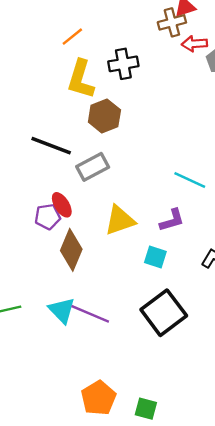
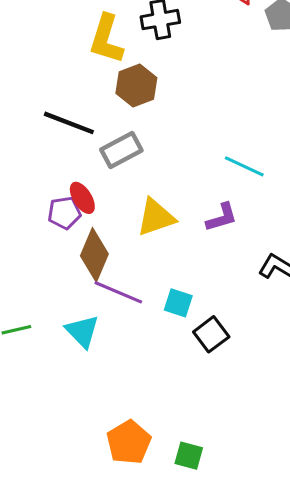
cyan square: (155, 257) -> (178, 303), moved
black square: (164, 313) -> (211, 334), size x0.6
purple line: (90, 314) -> (118, 292), moved

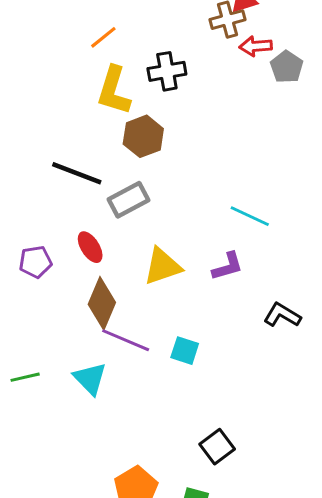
purple pentagon: (64, 213) -> (35, 262), moved
black square: (211, 334) -> (217, 447), moved

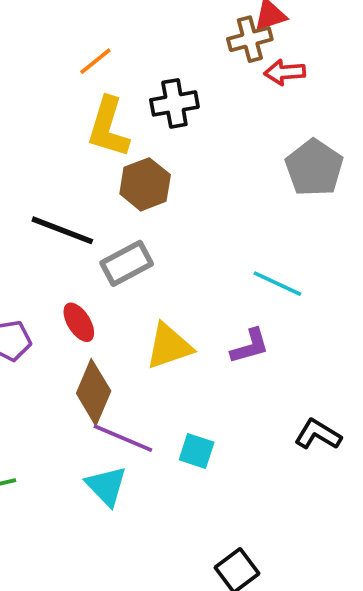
gray pentagon: (287, 67) -> (314, 168), moved, size x1.4
black L-shape: (282, 315) -> (318, 434), moved
cyan triangle: (90, 379) -> (106, 486), moved

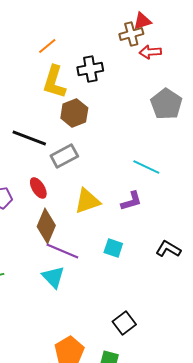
cyan square: (197, 451) -> (113, 248), moved

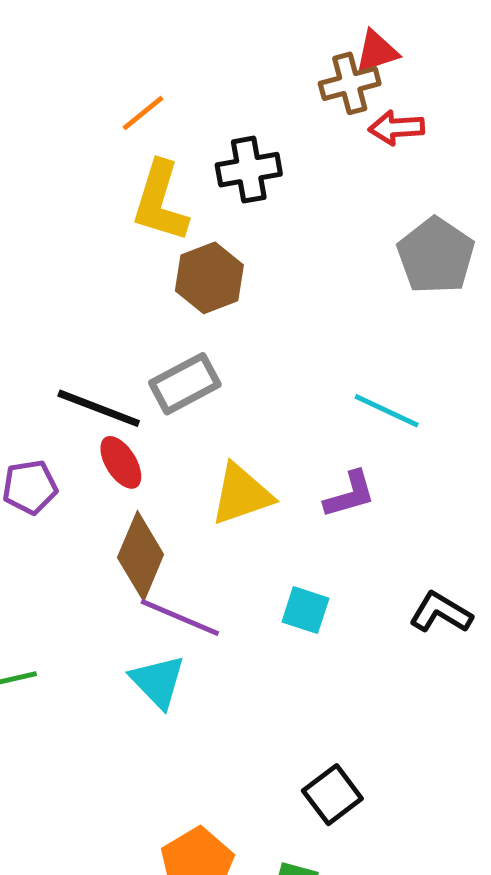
black line: (29, 138) -> (99, 408), moved

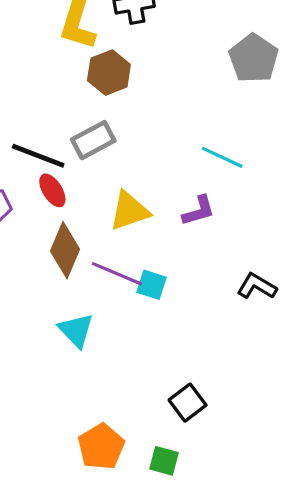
cyan square: (305, 610) -> (151, 285), moved
purple line: (180, 617) -> (117, 274), moved

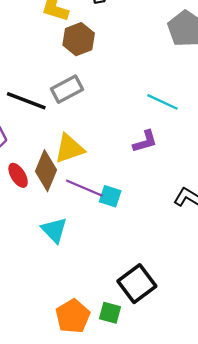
red ellipse: (52, 190) -> (18, 175), moved
yellow triangle: (129, 211) -> (69, 149), moved
black square: (188, 403) -> (137, 284), size x1.4
green square: (164, 461) -> (110, 313), moved

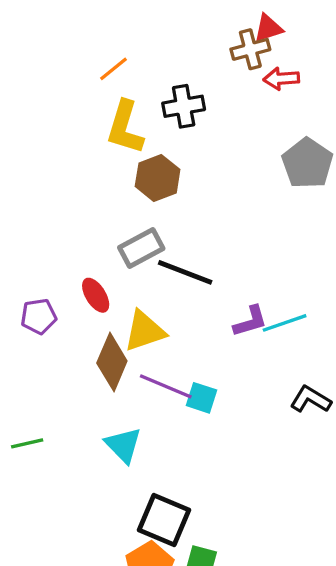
black line: (26, 101) -> (185, 272), moved
cyan line: (163, 102) -> (285, 323), moved, turned -44
red ellipse: (18, 175) -> (96, 295), moved
black square: (137, 284) -> (164, 520), moved, turned -30

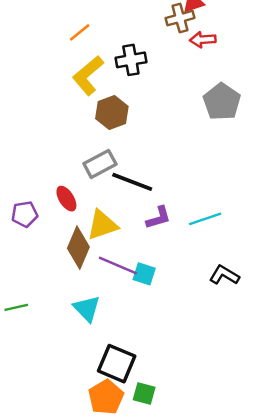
yellow L-shape: (125, 127) -> (88, 75), turned 33
purple L-shape: (250, 321) -> (158, 218), moved

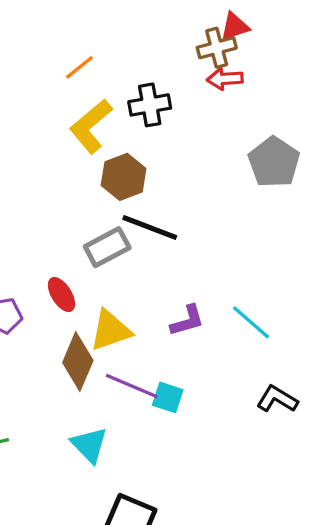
red arrow: (203, 40) -> (225, 79), moved
black line: (132, 182) -> (150, 227), moved
cyan line: (205, 219) -> (251, 322), turned 60

